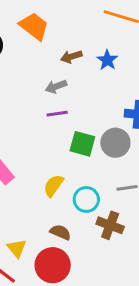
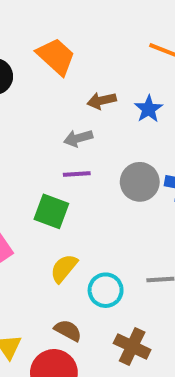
gray circle: (115, 143) -> (140, 182), moved
green square: (82, 144) -> (51, 211), moved
brown cross: (110, 225) -> (132, 346), moved

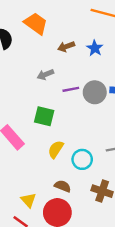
gray arrow: (78, 138) -> (45, 75), moved
purple line: (77, 174) -> (71, 89), moved

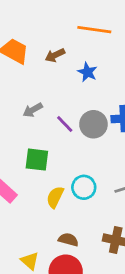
brown arrow: (66, 47) -> (55, 55), moved
purple line: (71, 89) -> (65, 124), turned 63
cyan circle: (82, 159) -> (84, 187), moved

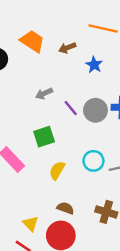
green square: (37, 160) -> (44, 137), turned -30
cyan circle: (84, 187) -> (93, 161), moved

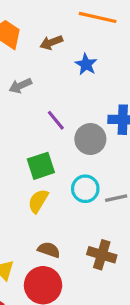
gray arrow: (44, 94) -> (20, 86), moved
gray circle: (95, 110) -> (90, 139), moved
green square: (44, 137) -> (41, 166), moved

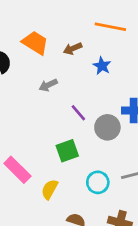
cyan circle: (85, 189) -> (98, 182), moved
yellow semicircle: (38, 201) -> (50, 189), moved

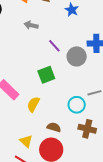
gray arrow: (48, 85) -> (31, 25), turned 40
cyan circle: (98, 182) -> (77, 105), moved

